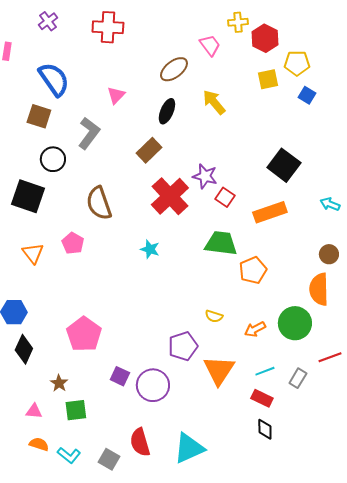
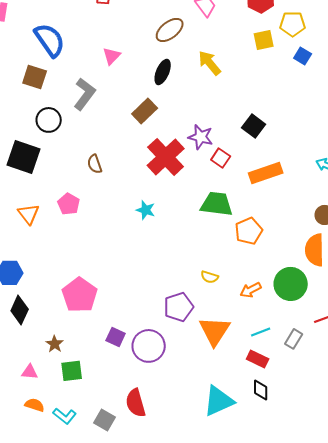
black square: (284, 165) -> (254, 126), moved, size x0.7
brown semicircle: (99, 203) -> (95, 164), size x0.6
cyan triangle: (189, 448) -> (219, 401), moved

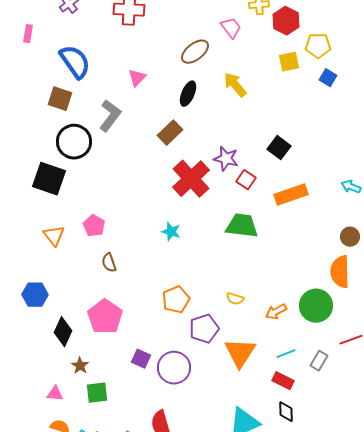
black circle: (49, 120) -> (74, 142), size x1.4
brown semicircle: (95, 164) -> (109, 263), moved
orange pentagon: (249, 231) -> (176, 300), moved
black diamond: (20, 310) -> (63, 332), moved

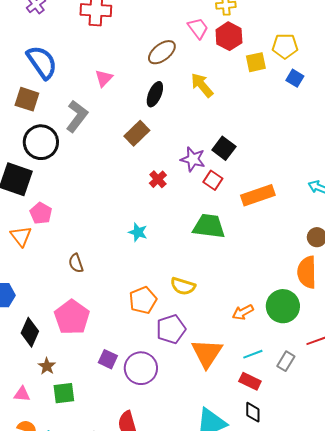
red hexagon: (286, 21) -> (229, 36), moved
black square: (279, 148) -> (224, 148), moved
red cross: (191, 179) -> (158, 179), size x0.5
pink pentagon: (94, 226) -> (41, 213), moved
yellow semicircle: (235, 299) -> (183, 286), moved, size x1.4

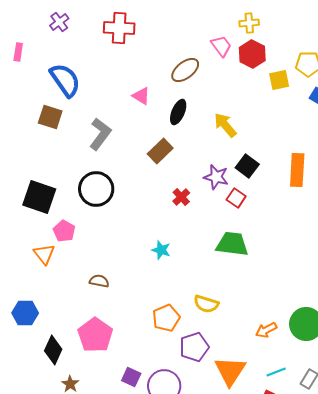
pink triangle: (104, 78) -> (141, 96), moved, turned -42
yellow arrow: (202, 85) -> (225, 125), moved
black circle: (41, 142) -> (96, 189), moved
orange rectangle: (258, 195) -> (297, 170), moved, turned -68
brown semicircle: (76, 263) -> (99, 281), turned 120

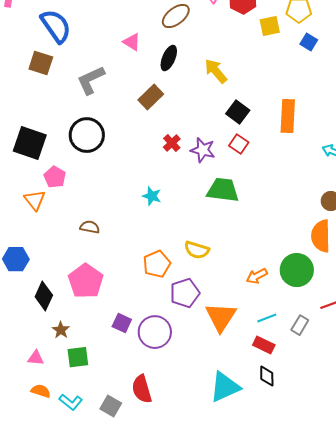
gray L-shape: (100, 134) -> (91, 80), turned -152
purple star: (216, 177) -> (203, 150), moved
red square: (236, 198) -> (239, 144), moved

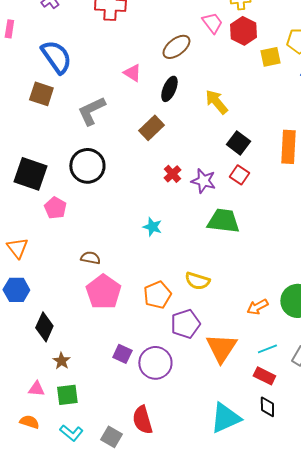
orange triangle: (35, 200) -> (17, 248), moved
pink pentagon: (86, 281) -> (103, 292), moved
green square: (78, 357) -> (67, 395), moved
orange semicircle: (41, 391) -> (29, 422), moved

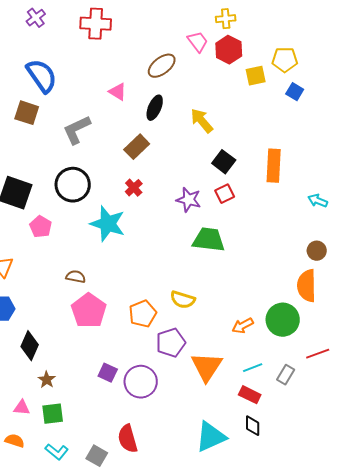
red cross: (172, 174) -> (134, 188), moved
red square: (239, 175) -> (225, 194), turned 30
cyan star: (152, 227) -> (108, 224), moved, size x1.8

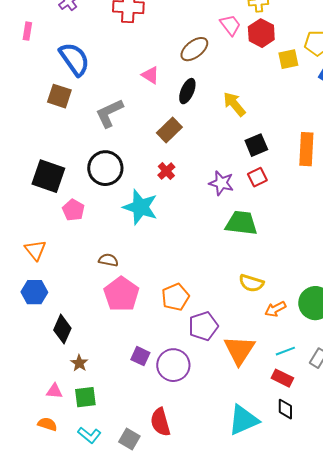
black square: (224, 162) -> (256, 145), turned 30
yellow semicircle: (183, 300) -> (251, 283), moved

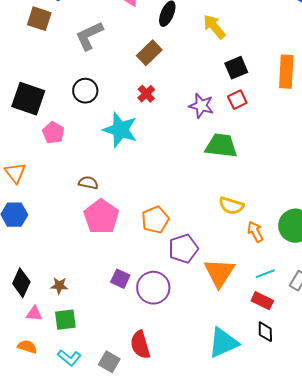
black circle: (105, 168) -> (85, 91), size x0.7
orange arrow: (275, 309) -> (255, 232), turned 90
black diamond: (62, 329) -> (21, 283), moved
brown star: (79, 363) -> (59, 286), turned -30

